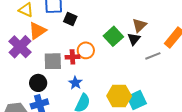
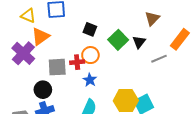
black square: (70, 19) -> (90, 29), moved
brown triangle: (139, 25) -> (152, 19), moved
blue star: (75, 83) -> (90, 80), moved

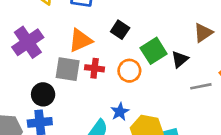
orange triangle: (40, 36) -> (80, 40), moved
orange circle: (90, 55) -> (129, 71), moved
blue star: (90, 80) -> (120, 112), moved

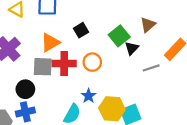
black square: (120, 30) -> (81, 30), turned 32
green square: (154, 51) -> (119, 36), moved
red cross: (95, 68) -> (64, 63), size x1.5

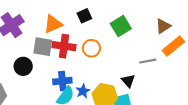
brown triangle: (148, 25) -> (163, 26), moved
black triangle: (132, 48) -> (128, 81), moved, turned -32
blue star: (89, 96) -> (83, 91), moved
blue cross: (25, 112) -> (62, 81), moved

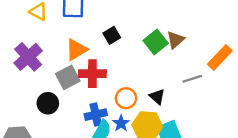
brown triangle: (163, 26) -> (175, 40), moved
gray square: (43, 47) -> (68, 77), turned -30
orange circle: (91, 48) -> (126, 98), moved
black triangle: (128, 81) -> (157, 97), moved

